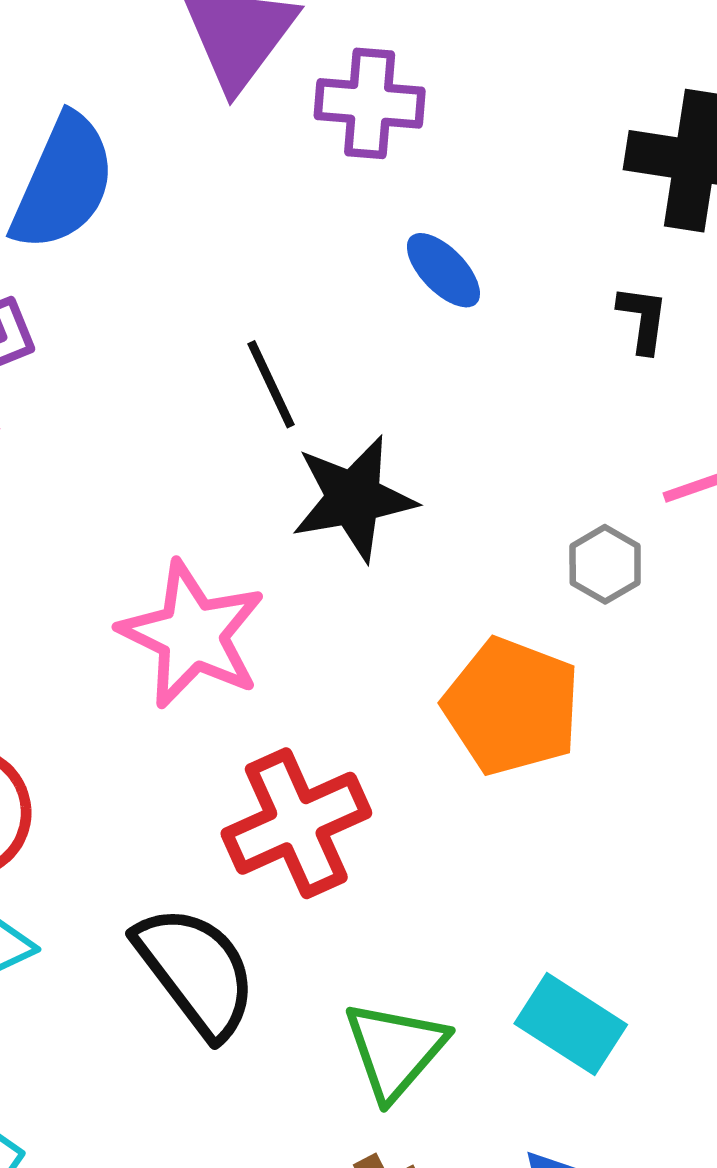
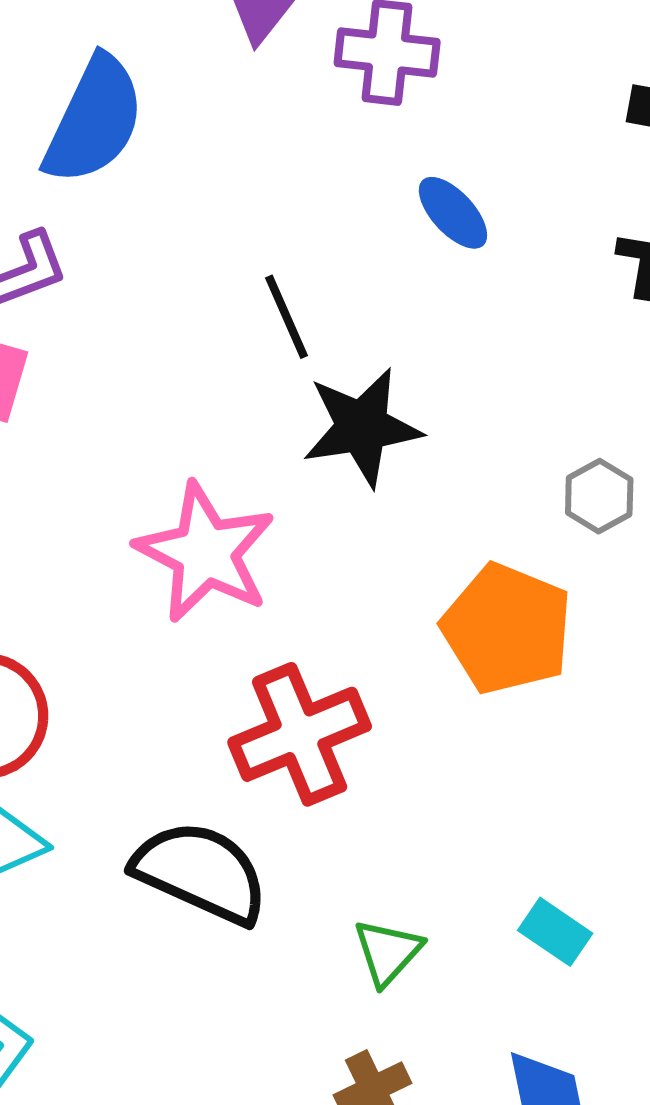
black semicircle: (196, 971) -> (201, 872), turned -30
cyan rectangle: (571, 1024) -> (555, 932), size x0.7
green triangle: (395, 1050) -> (388, 952), size x0.7

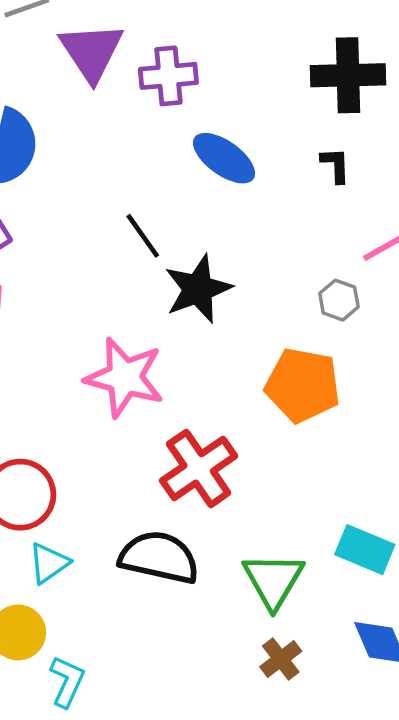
blue ellipse: (453, 213) -> (224, 158), size x1.4
cyan rectangle: (555, 932) -> (365, 550), size x1.4
green triangle: (388, 952) -> (273, 580), size x1.5

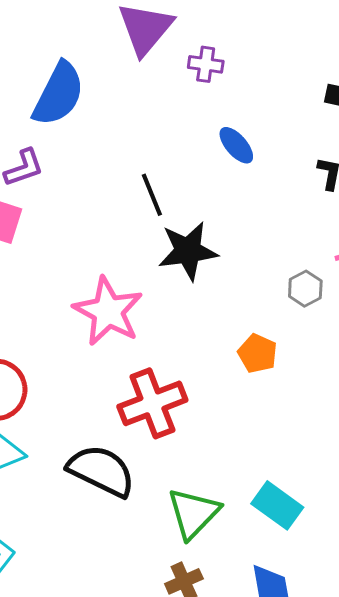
purple cross: (168, 76) -> (206, 64), size x0.7
blue ellipse: (224, 158) -> (236, 145), size x0.7
orange pentagon: (303, 385) -> (257, 354), size x0.6

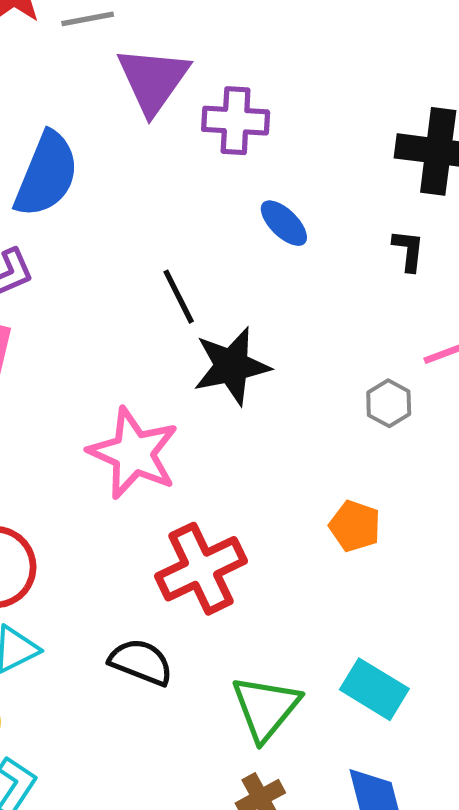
purple cross: (206, 64) -> (236, 121), size x1.4
orange pentagon: (257, 354) -> (355, 526), moved
black semicircle: (101, 471) -> (141, 662), size x0.7

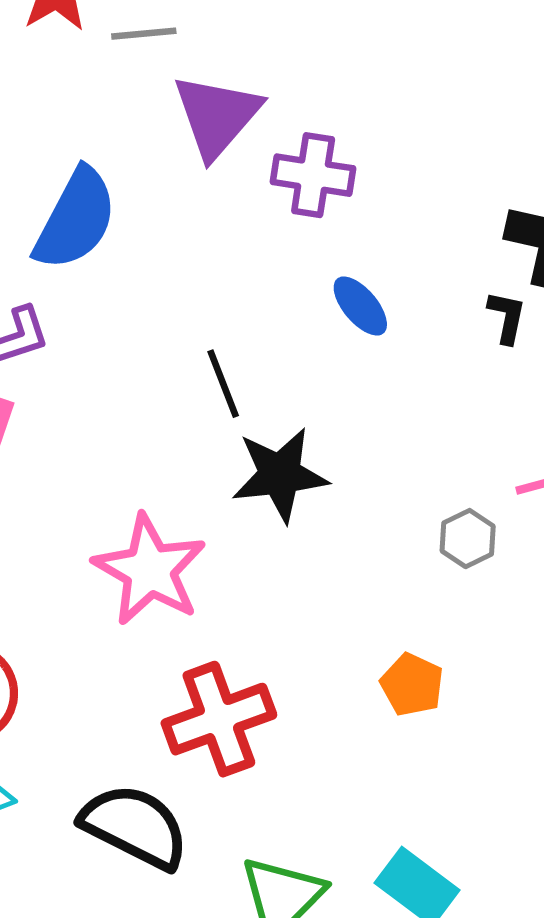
black L-shape: (408, 250) -> (507, 317), moved
black semicircle: (141, 662) -> (135, 826), size x1.4

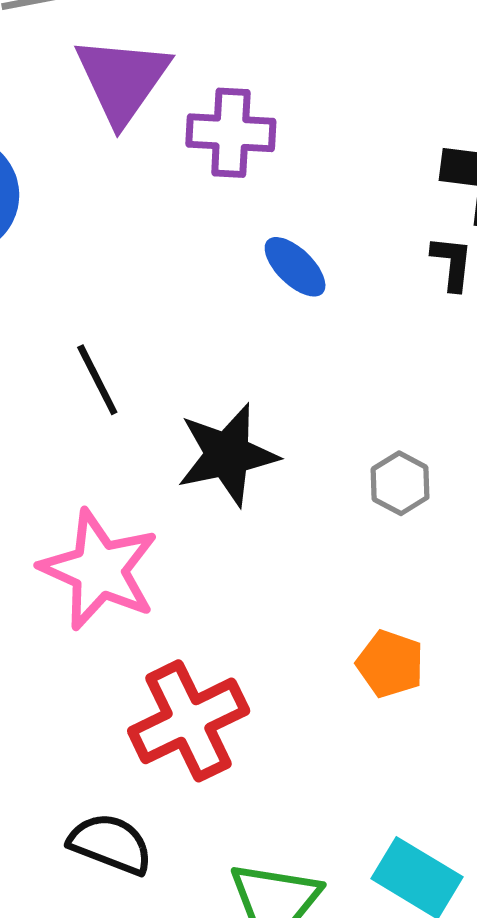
black line: (223, 384) -> (97, 380), moved
gray hexagon: (468, 538) -> (400, 483), moved
black semicircle: (135, 826) -> (110, 844), size x0.7

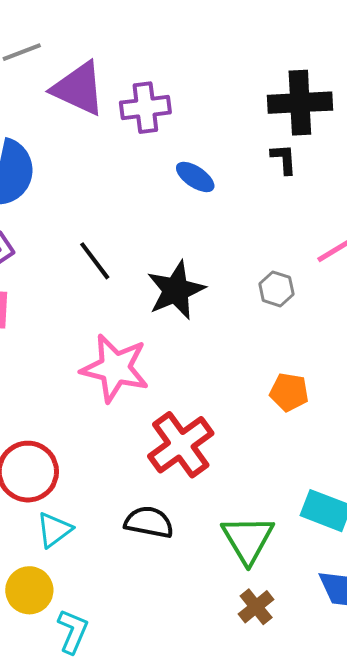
purple triangle: (122, 80) -> (79, 89), turned -30

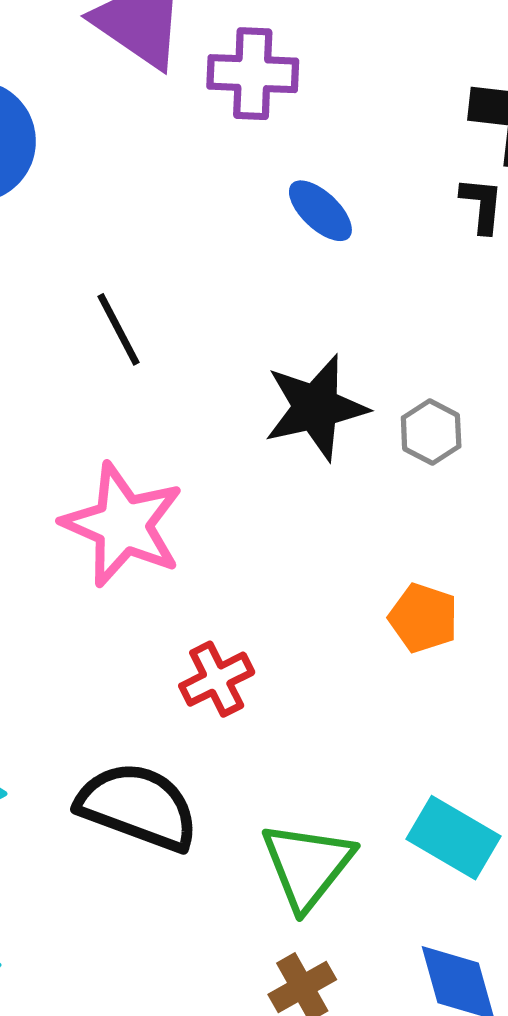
black star: (176, 290) -> (316, 407), moved
red cross: (181, 445) -> (217, 679), size x0.6
black semicircle: (149, 522) -> (138, 806), size x1.4

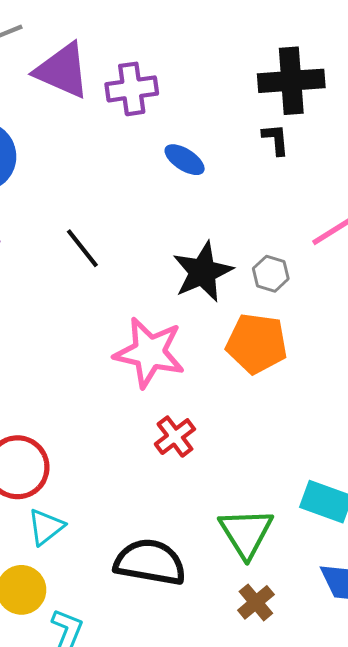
pink star: (123, 525) -> (149, 352), moved
orange pentagon: (423, 618) -> (257, 343), moved, size x1.5
black semicircle: (138, 806) -> (150, 562), moved

